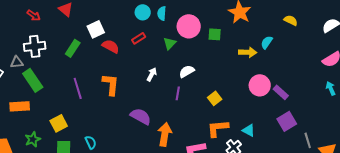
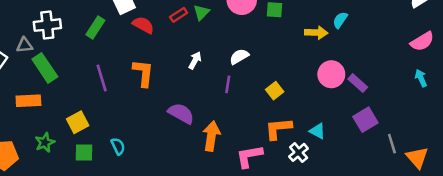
green triangle: (170, 43) -> (201, 12), moved

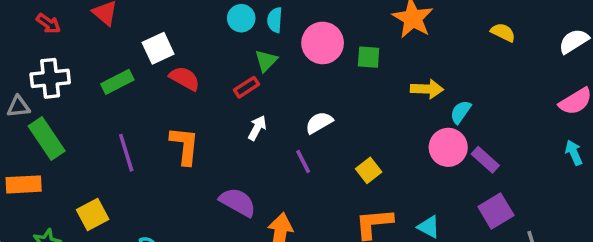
red rectangle: (179, 15) -> (247, 87), moved
cyan semicircle: (340, 20) -> (461, 112), moved
green rectangle: (95, 28) -> (117, 82), turned 30
purple line: (228, 84) -> (303, 161), turned -36

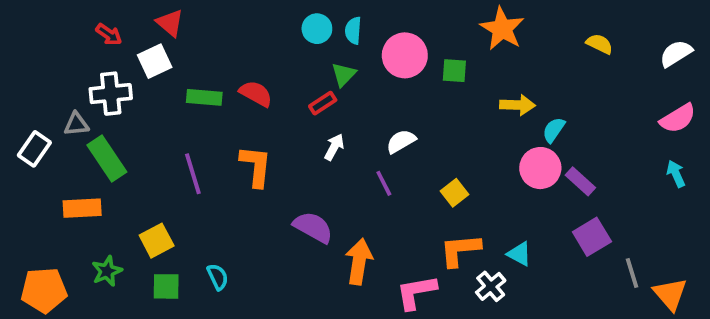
white square: (158, 48) -> (155, 61), moved
green rectangle: (117, 82) -> (204, 97), moved, turned 32

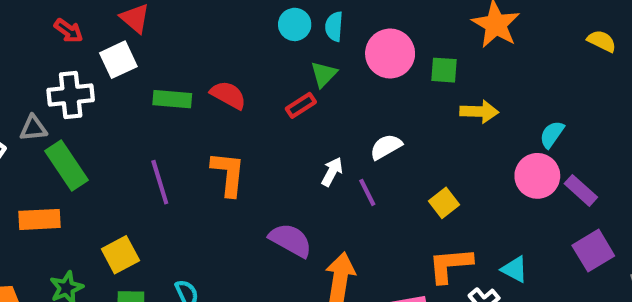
yellow arrow: (517, 105) -> (479, 112), moved
white arrow: (334, 147) -> (332, 172), moved

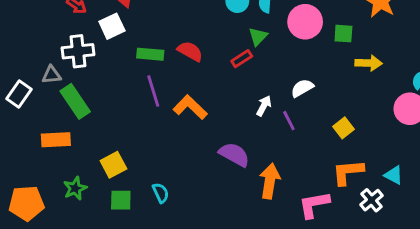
orange L-shape: (228, 174) -> (190, 107), turned -52
purple line: (160, 182) -> (153, 91), moved

